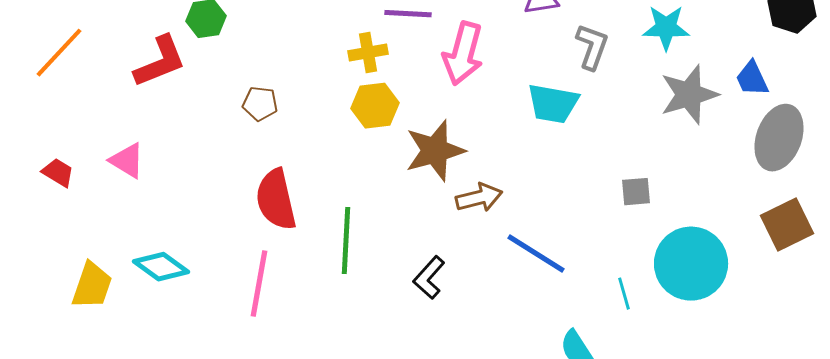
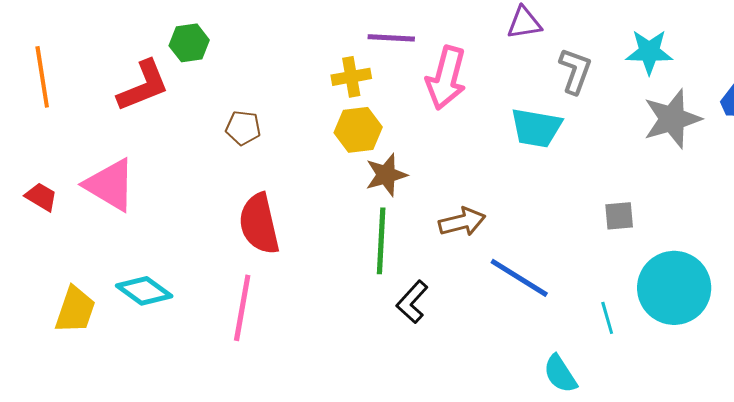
orange line: (59, 53) -> (42, 77), turned -52
brown star: (435, 151) -> (386, 175), moved, size x0.7
pink triangle: (127, 161) -> (110, 185), size x1.5
green line: (346, 241) -> (381, 241), moved

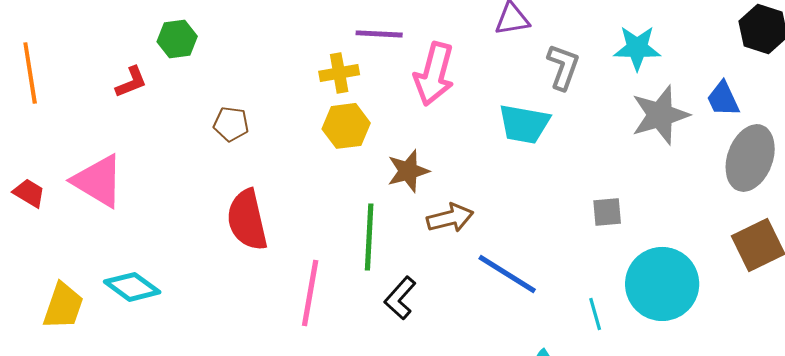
red L-shape: (143, 86) -> (131, 82), size x0.6
brown star: (386, 175) -> (408, 171), moved
pink line: (242, 308) -> (310, 293), moved

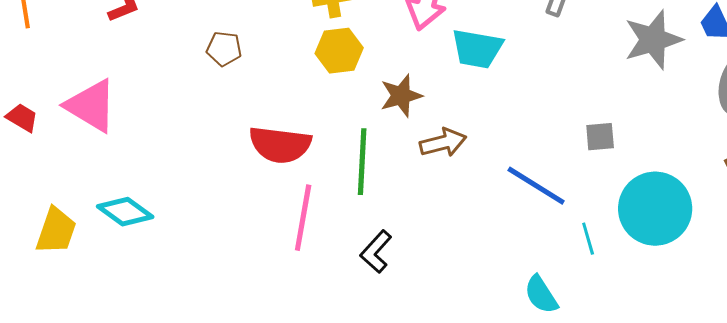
cyan trapezoid: (524, 124) -> (477, 49), moved
red semicircle: (247, 220) -> (280, 145), moved, turned -70
blue line: (507, 274) -> (536, 186), moved
black L-shape: (400, 298) -> (376, 252), moved

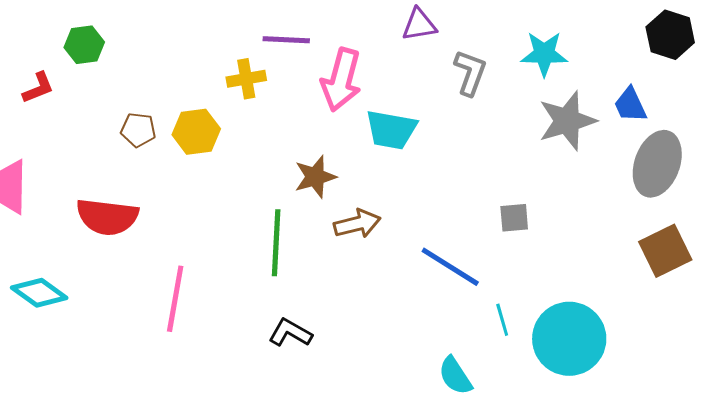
yellow hexagon: (339, 51) -> (196, 132), moved
red semicircle: (280, 145) -> (107, 217), moved
cyan circle: (655, 209) -> (569, 339), moved
pink line: (303, 218) -> (175, 299), moved
black L-shape: (376, 252) -> (290, 333), turned 78

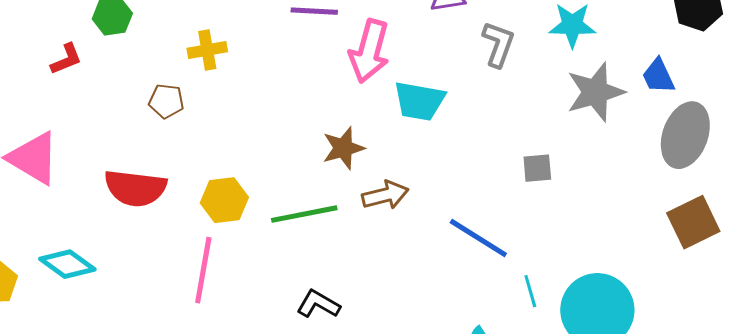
yellow cross: (246, 79) -> (207, 50), moved
yellow hexagon: (196, 132) -> (224, 200), moved
gray square: (514, 218) -> (537, 168), moved
green line: (276, 243) -> (304, 214), turned 76

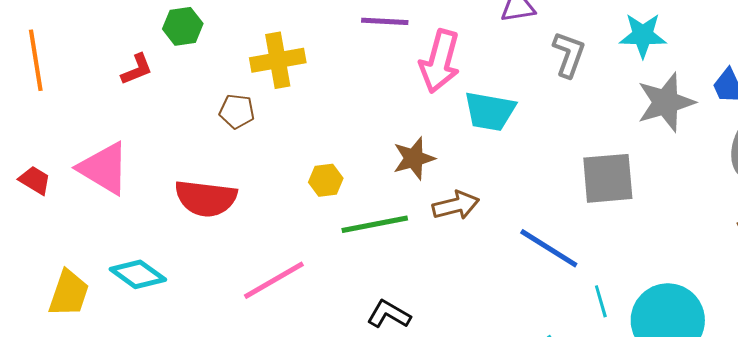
yellow cross: (207, 50) -> (278, 60), size x1.4
gray square: (537, 168) -> (608, 178), size x1.8
yellow hexagon: (224, 200) -> (326, 180), moved, size x0.7
pink line: (203, 270) -> (274, 280), turned 50

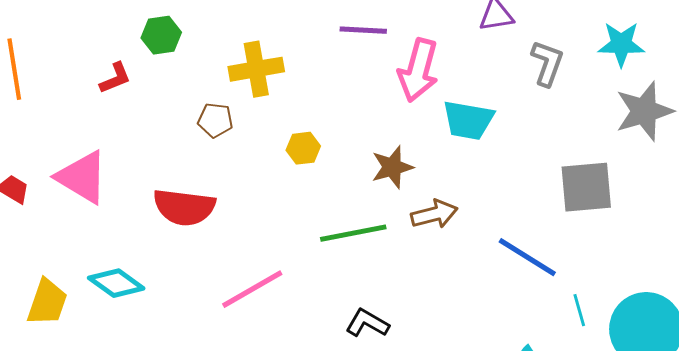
yellow hexagon: (326, 180) -> (303, 148), moved

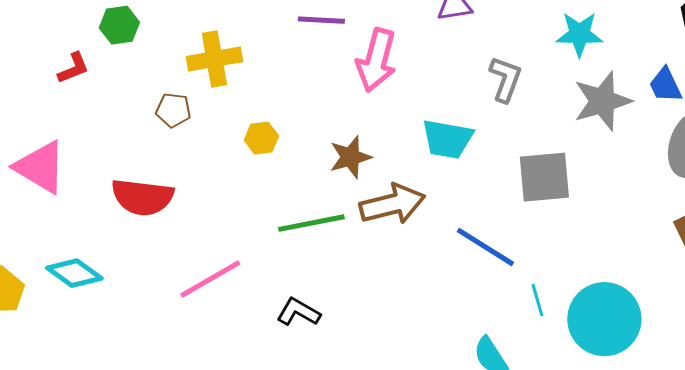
gray L-shape: (547, 63) -> (505, 79), moved
cyan trapezoid: (468, 120) -> (447, 139), moved
brown arrow: (434, 214) -> (392, 204), size x1.4
black L-shape: (367, 323) -> (298, 312), moved

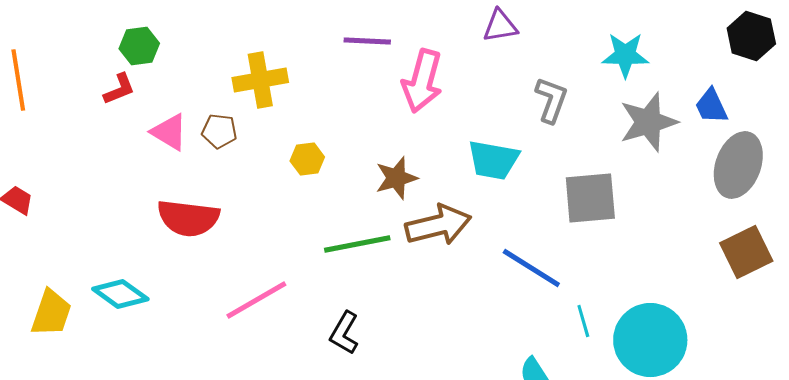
green hexagon: (119, 25) -> (139, 46), moved
pink triangle: (40, 167) -> (169, 132), moved, size x0.7
black L-shape: (298, 312) -> (344, 333), turned -90

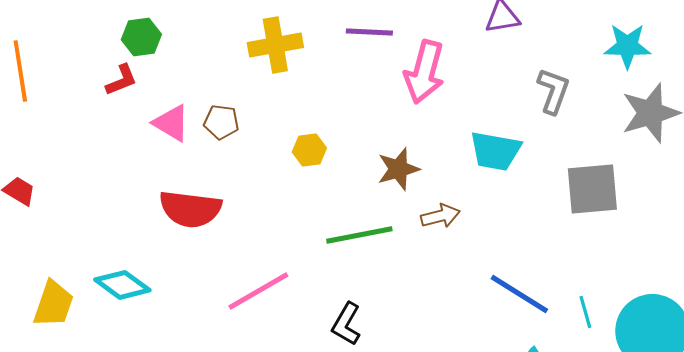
yellow cross: (260, 80) -> (275, 45), moved
brown arrow: (438, 225) -> (440, 216), size x0.6
blue line: (531, 268) -> (519, 294), moved

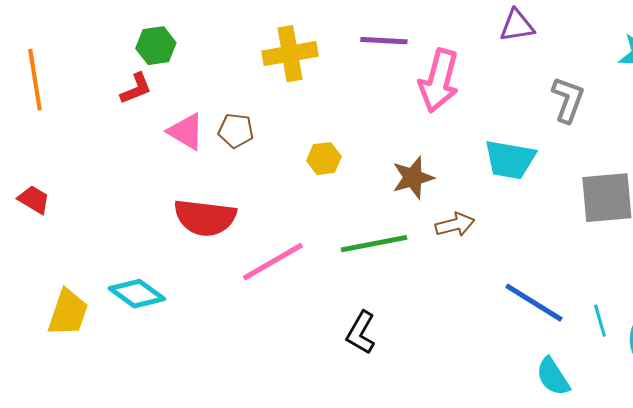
pink line: (258, 291) -> (273, 262), moved

